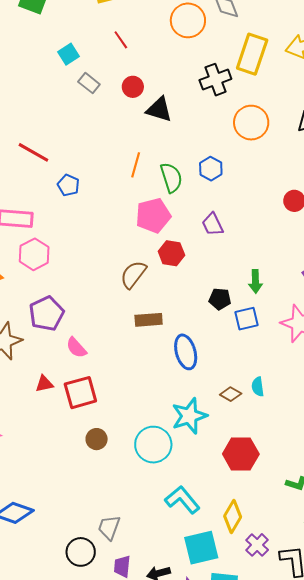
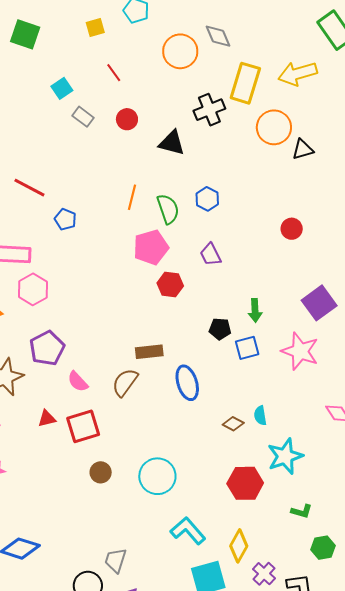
black triangle: (159, 109) -> (172, 143), moved
orange circle: (251, 123) -> (274, 127), moved
brown semicircle: (133, 274) -> (125, 382), moved
cyan star: (189, 416) -> (285, 456), moved

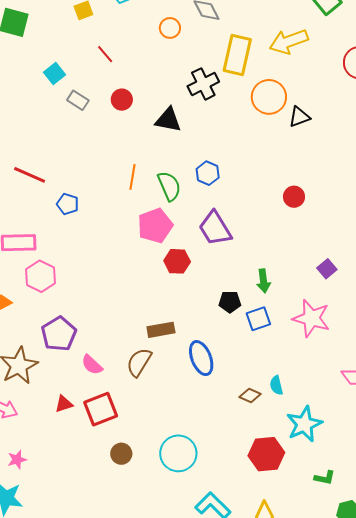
orange circle: (180, 51) -> (170, 28), size x0.6
purple trapezoid: (211, 255) -> (215, 228), size x1.5
purple square: (319, 303) -> (327, 269), size x0.6

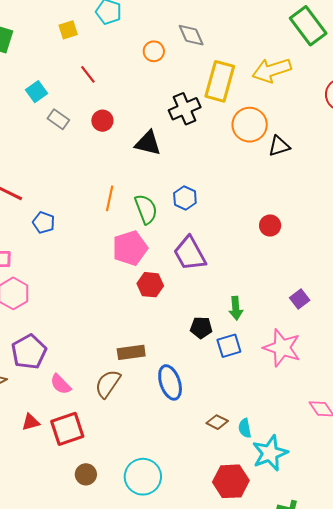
cyan semicircle: (276, 385) -> (245, 428), moved

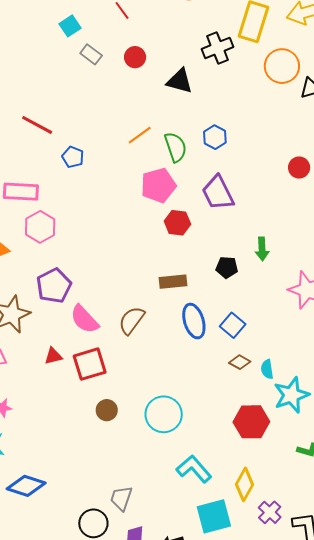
orange line: (110, 198) -> (140, 135), turned 40
blue square: (229, 346) -> (233, 325), moved, turned -35
brown rectangle: (131, 352) -> (173, 282), moved
pink semicircle: (61, 384) -> (84, 319), size x1.4

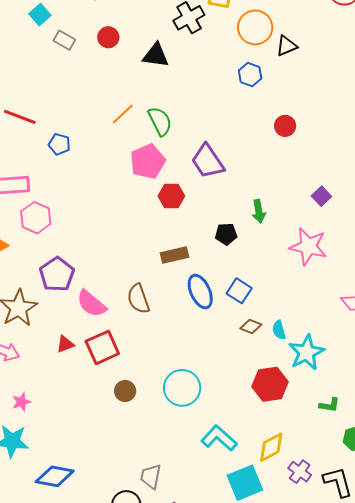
blue hexagon: (215, 137) -> (250, 75), moved
brown semicircle: (132, 320) -> (138, 299), turned -48
yellow diamond: (245, 484) -> (271, 447), turned 40

